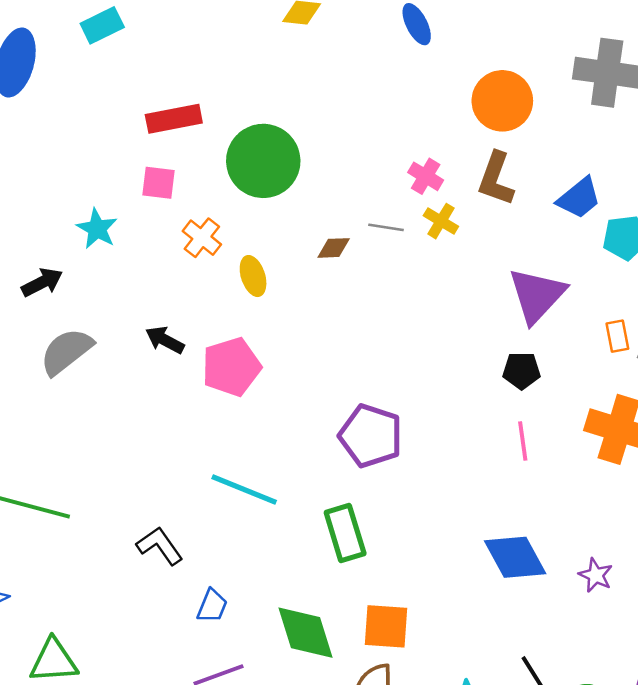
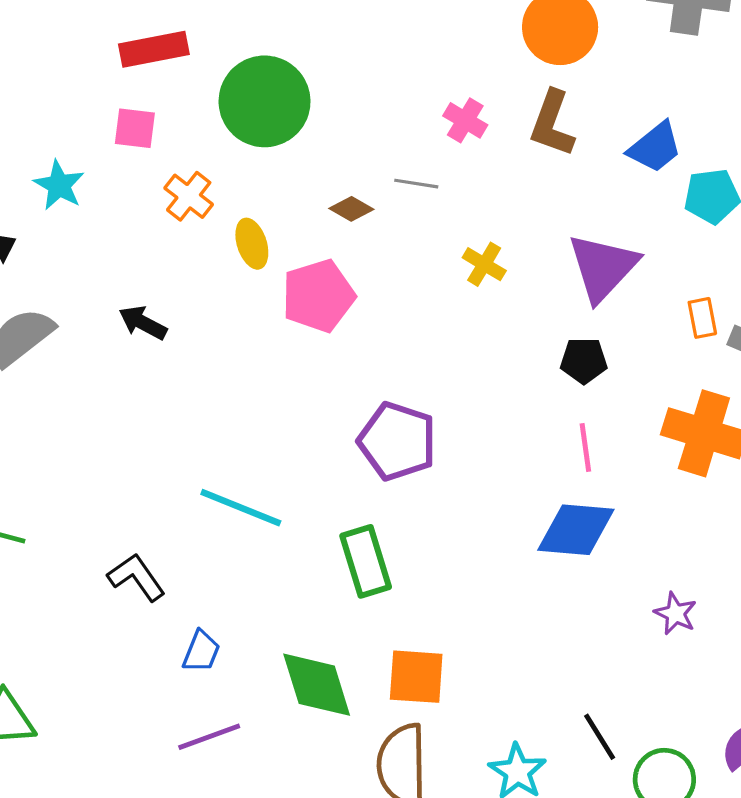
yellow cross: (441, 221) -> (484, 264), moved
brown diamond: (334, 248) -> (351, 209), turned 32
pink pentagon: (231, 367) -> (318, 296), moved
blue diamond: (515, 557) -> (576, 530), moved, turned -56

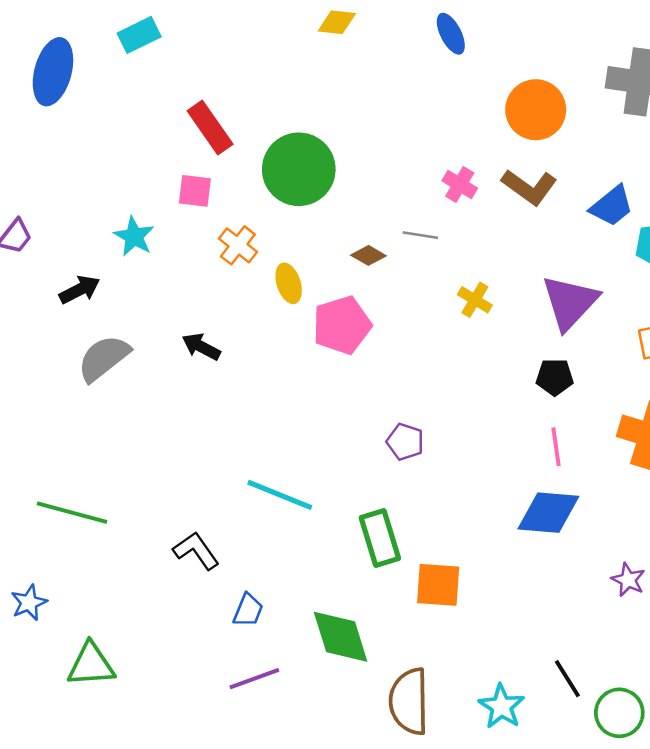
red rectangle: (154, 49) -> (210, 127), turned 66
brown L-shape: (552, 124) -> (529, 187), turned -74
purple pentagon: (397, 441) -> (405, 442), size x0.6
orange square: (416, 677) -> (438, 585), moved

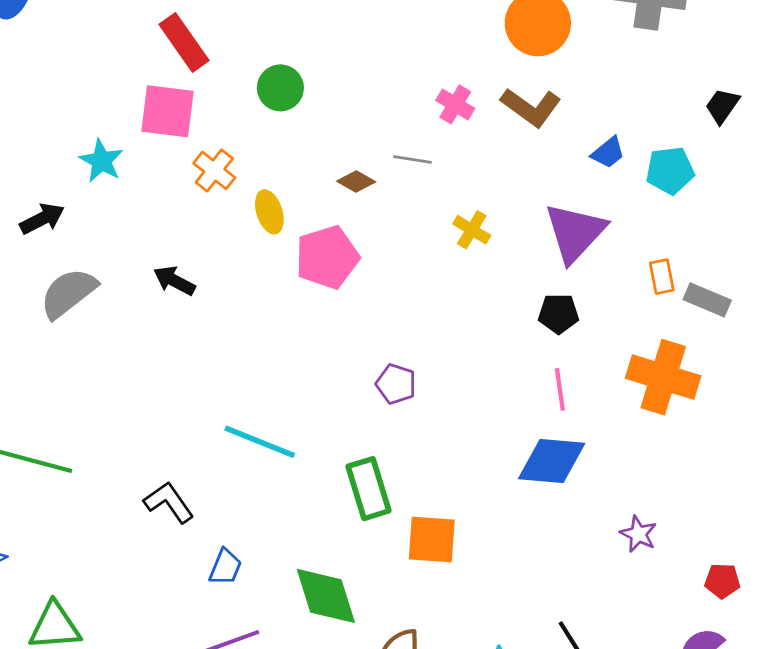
green circle: (299, 169) -> (280, 88), size x0.6
pink square: (195, 191) -> (167, 111), size x1.5
blue trapezoid: (612, 206) -> (608, 153), moved, size x0.7

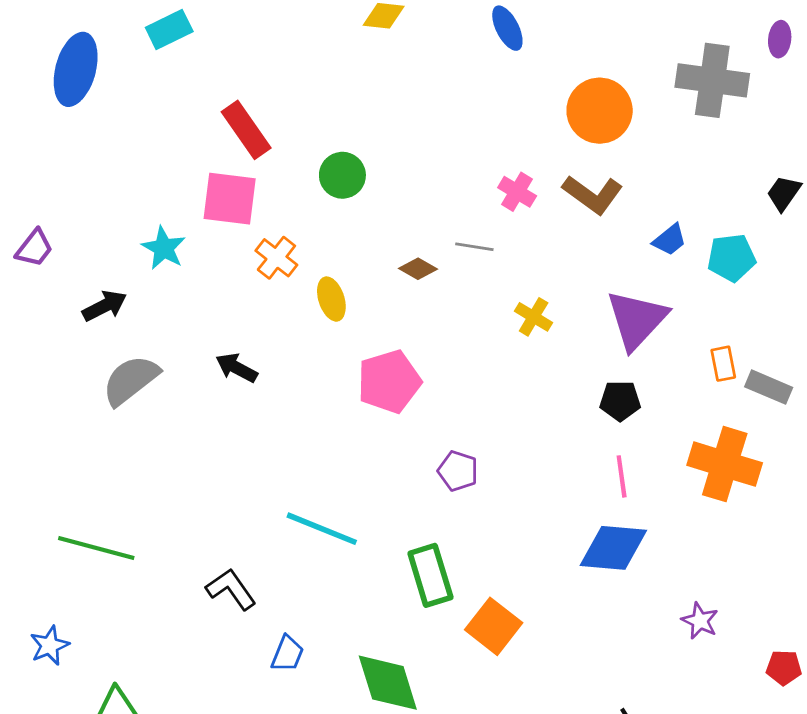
pink pentagon: (327, 257) -> (389, 382), moved
orange square: (432, 540) -> (494, 626), turned 34

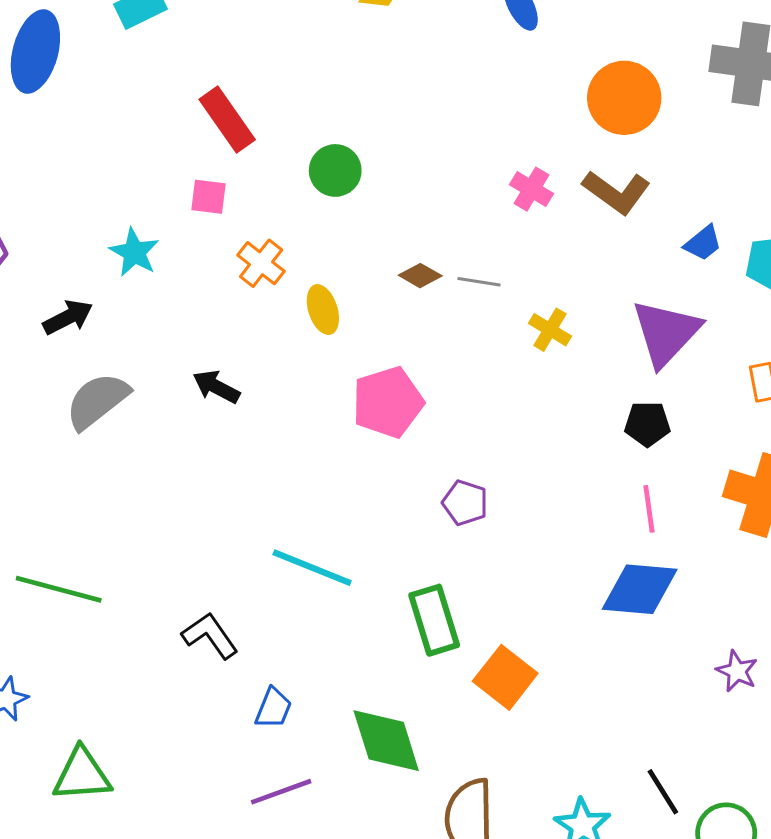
pink square: (230, 199) -> (209, 197), size x0.6
gray line: (474, 247) -> (479, 282), moved

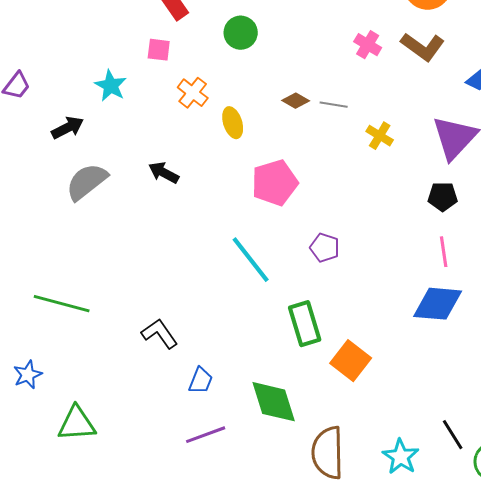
cyan line: (312, 568) -> (251, 260), moved, turned 30

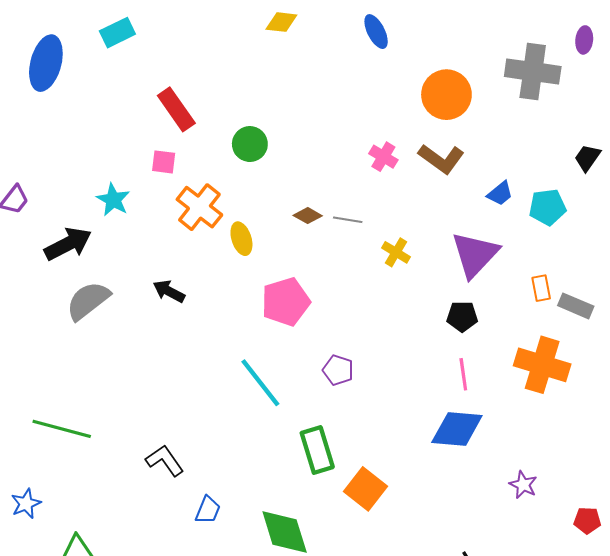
orange cross: (193, 93) -> (199, 207), size x1.4
black arrow: (68, 128) -> (68, 244), size x1.4

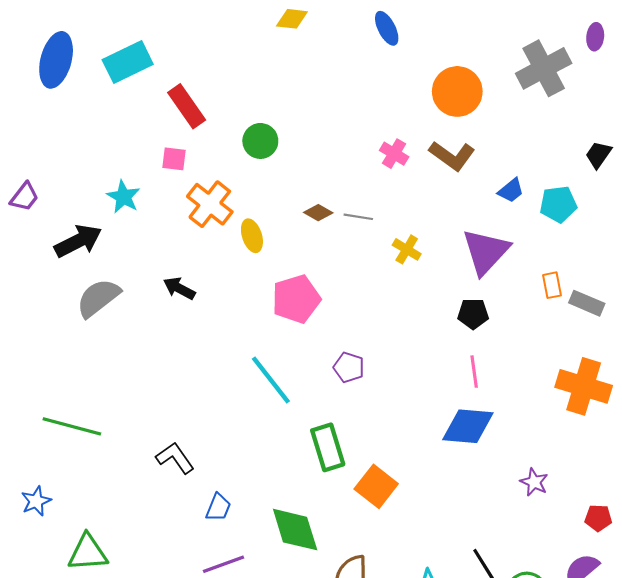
cyan rectangle: (117, 33) -> (128, 62), moved, size x1.4
gray cross: (533, 71) -> (544, 68), turned -36
orange cross: (542, 365) -> (584, 386), moved

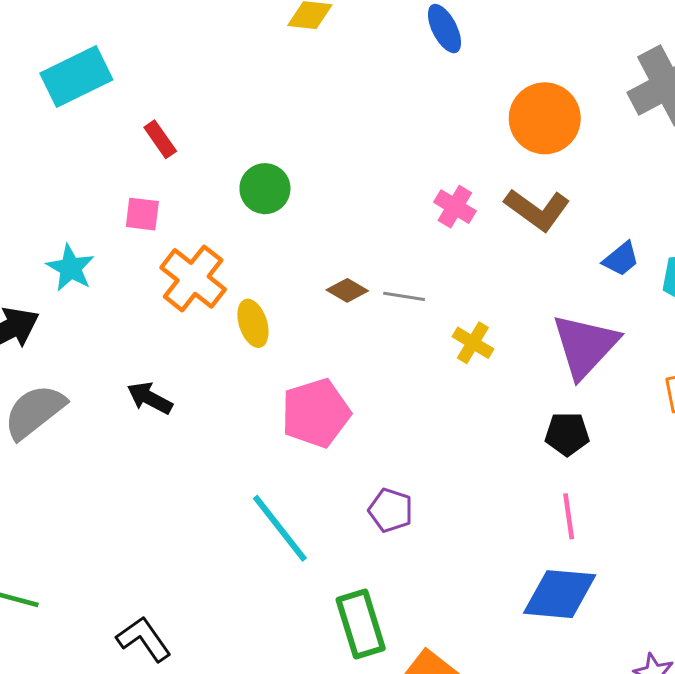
red rectangle: (187, 106) -> (160, 139), size x0.6

